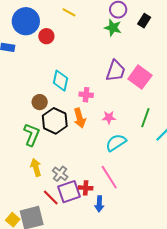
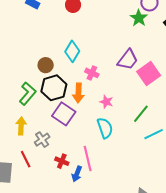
cyan semicircle: (116, 143) -> (105, 128), turned 85
purple square: (69, 192) -> (64, 114), moved, turned 35
blue arrow: (99, 204) -> (77, 174), moved

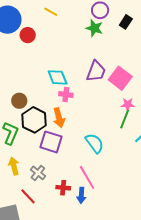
cyan diamond: (72, 51) -> (58, 77), moved, turned -35
pink star: (106, 102) -> (128, 104), moved

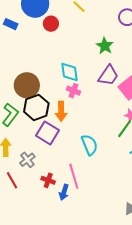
green star: (94, 28) -> (105, 46), moved
brown circle: (19, 101) -> (27, 85), size x1.6

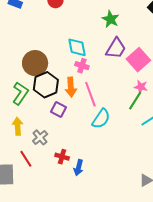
purple square: (48, 133) -> (59, 109), size x0.7
cyan semicircle: (89, 145) -> (101, 119), turned 60
pink line: (74, 176) -> (90, 94), moved

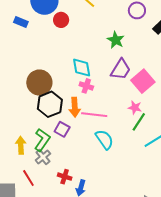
pink star: (141, 87) -> (135, 108), moved
green L-shape: (20, 93) -> (42, 140), moved
pink line: (90, 94) -> (94, 115), turned -65
cyan semicircle: (101, 119) -> (104, 139), turned -70

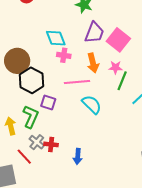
orange arrow: (75, 107) -> (93, 63), moved
gray cross: (43, 157) -> (37, 142), moved
red cross: (65, 177) -> (51, 144), moved

